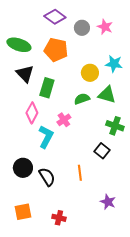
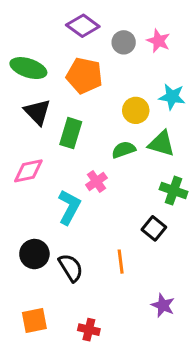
pink diamond: (32, 113) -> (28, 171), moved, turned 50

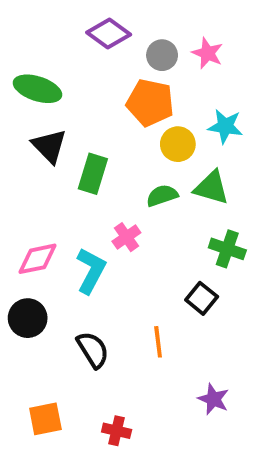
orange pentagon: (84, 76) -> (150, 103), moved
pink diamond: (28, 171) -> (37, 259), moved
black circle: (34, 254) -> (28, 318), moved

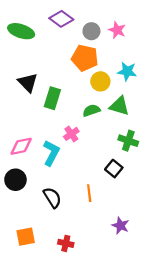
green ellipse: (37, 89) -> (21, 31), moved

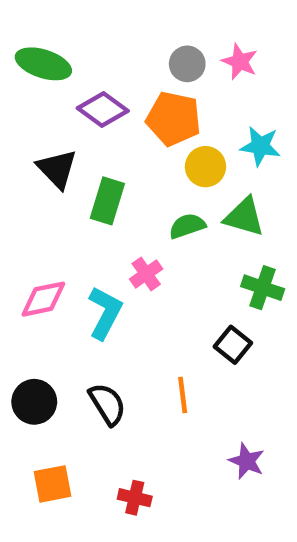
purple diamond: (61, 19) -> (103, 110), moved
black circle: (15, 180) -> (34, 402), moved

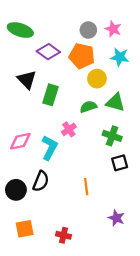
cyan star: (260, 146) -> (120, 57), moved
green cross: (263, 288) -> (112, 136), moved
black square: (233, 345) -> (120, 163), moved, turned 35
black semicircle: (107, 404) -> (41, 181), moved, turned 54

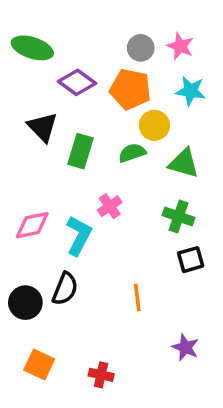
green semicircle: (88, 107) -> (132, 153), moved
orange square: (25, 229) -> (39, 365), turned 36

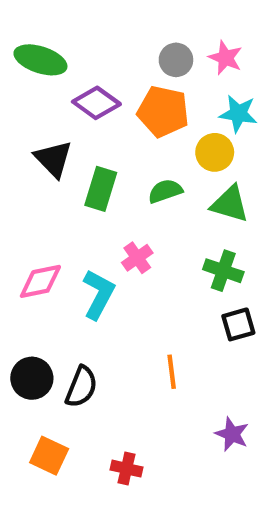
yellow circle: (154, 125) -> (215, 152), moved
black semicircle: (65, 289) -> (81, 387), moved

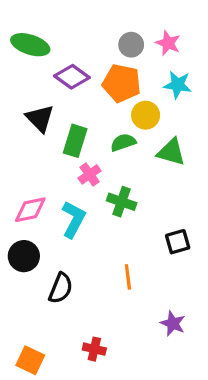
yellow circle: (215, 152) -> (146, 115), moved
pink cross: (137, 258) -> (90, 174), moved
green cross: (223, 271) -> (122, 202), moved
black circle: (32, 378) -> (24, 256), moved
orange square: (49, 456) -> (30, 360), moved

